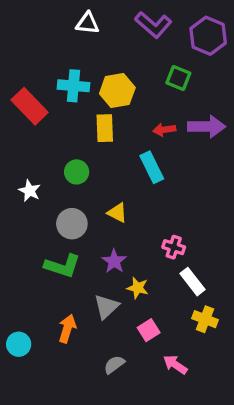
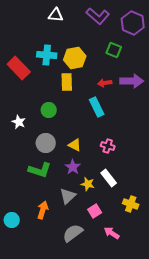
yellow triangle: (117, 213) -> (75, 145), moved
pink cross: (174, 247) -> (108, 146), moved
white rectangle: (192, 282) -> (109, 178), moved
gray semicircle: (114, 365) -> (73, 233), size x1.5

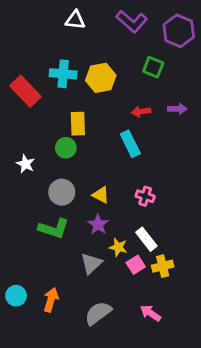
purple arrow: (132, 81) -> (177, 109), size x0.6
yellow rectangle: (67, 82) -> (78, 124), moved
yellow cross: (131, 204) -> (163, 266), moved, turned -35
orange arrow: (43, 210) -> (51, 300), moved
pink square: (95, 211) -> (136, 265), moved

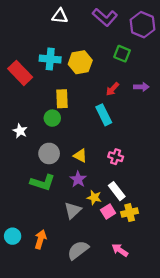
red arrow: (141, 111) -> (112, 89), turned -40

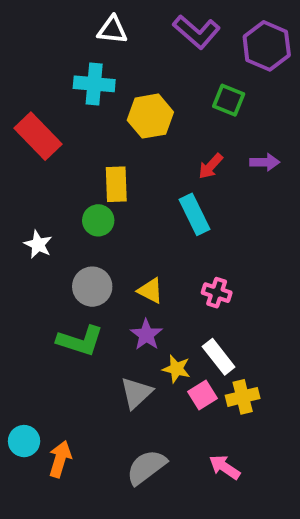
cyan cross: (50, 59) -> (94, 84), moved
orange arrow: (40, 239) -> (60, 459), moved

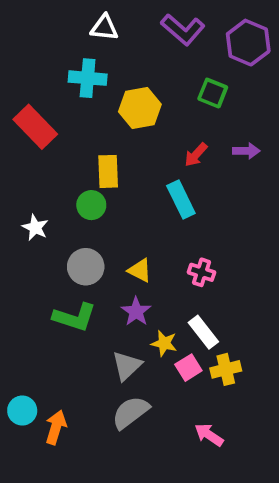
gray semicircle: (146, 467) -> (131, 412), moved

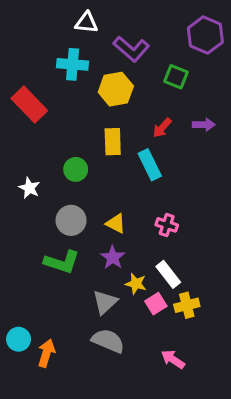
purple L-shape: (183, 30) -> (131, 49), moved
yellow rectangle: (108, 171) -> (113, 142), moved
gray semicircle: (131, 412) -> (108, 341), turned 60

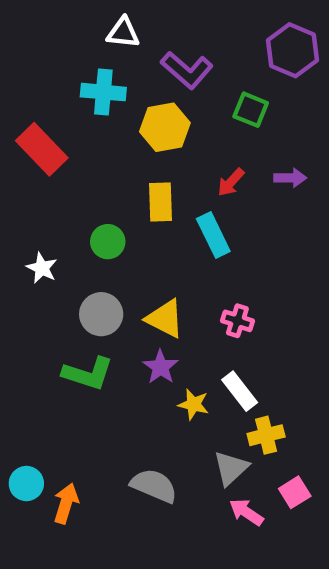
yellow triangle: (116, 223) -> (165, 319), size x1.4
gray triangle: (105, 302) -> (231, 468), moved
pink square: (156, 304) -> (295, 492), moved

